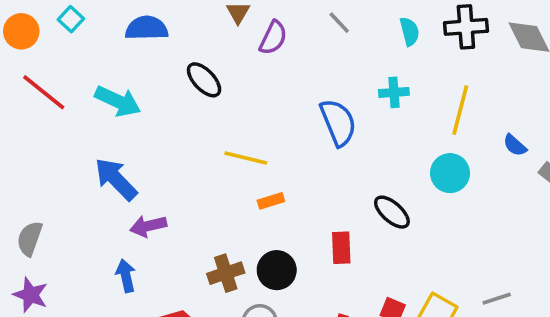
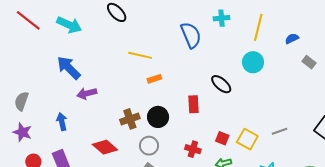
blue semicircle: (515, 145) -> (292, 39), moved, turned 112
blue arrow: (126, 276) -> (62, 122), moved

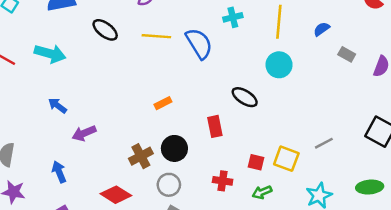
yellow line: (140, 55) -> (156, 36), moved
blue arrow: (69, 68) -> (57, 106), size x0.6

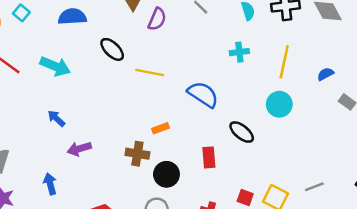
yellow line: (156, 36) -> (150, 72), moved
blue semicircle: (199, 43) -> (203, 94), moved, turned -32
brown cross: (141, 156) -> (137, 154), moved, turned 30

